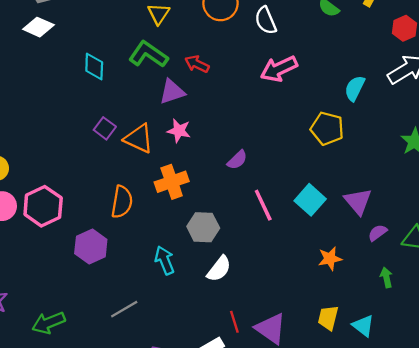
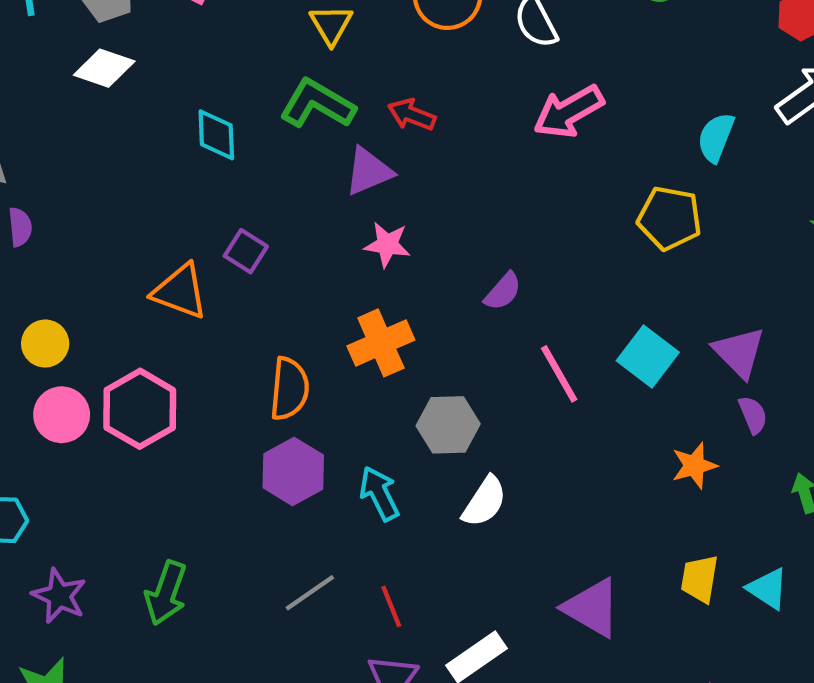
orange triangle: (139, 139) -> (180, 291), moved
purple semicircle: (378, 233) -> (753, 415), moved, turned 108
purple hexagon: (91, 247) -> (293, 471), moved
red line: (234, 322) -> (391, 606), moved
green arrow: (49, 323) -> (166, 593), moved, turned -44

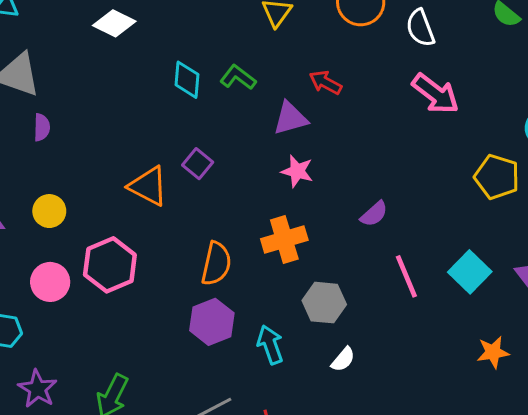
green L-shape: (317, 104) -> (238, 77), moved, size x0.7
pink arrow: (569, 112) -> (435, 94), turned -120
pink circle: (62, 415) -> (50, 282), moved
white semicircle: (484, 502) -> (343, 359), size x0.7

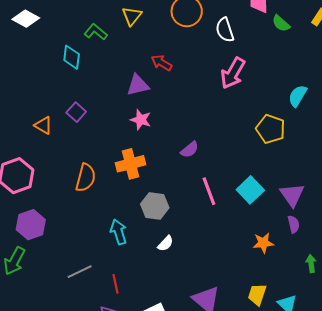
green L-shape: (238, 77) -> (96, 32), moved
pink arrow: (435, 94) -> (233, 73), turned 80
orange triangle: (148, 186) -> (43, 125), size x0.7
purple hexagon: (212, 322) -> (31, 225), moved

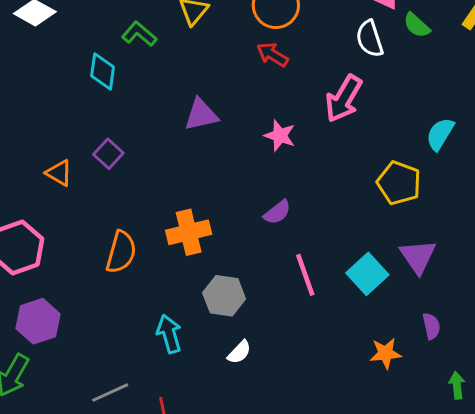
white semicircle: (225, 30) -> (370, 39), moved
red arrow: (162, 63) -> (272, 55), moved
pink star: (141, 120) -> (280, 136), moved
purple triangle: (292, 195) -> (418, 256), moved

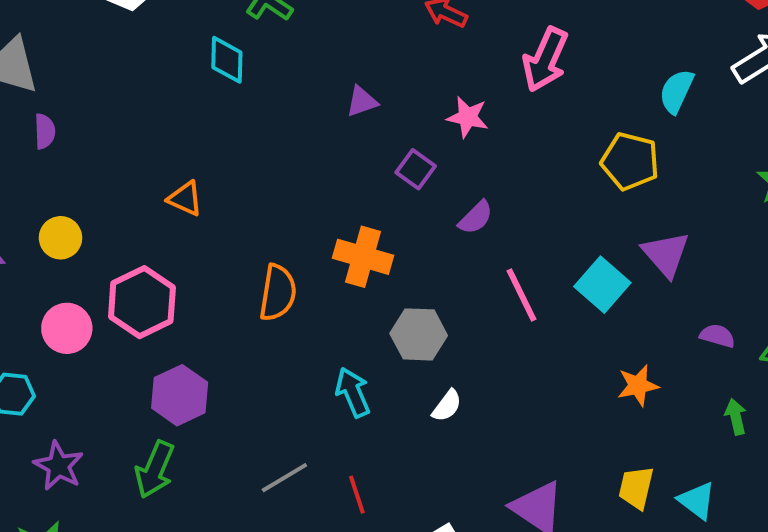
purple triangle: (201, 115) -> (362, 101), size x0.7
purple square: (108, 154) -> (416, 169), moved
orange cross: (189, 232) -> (363, 257), turned 36
purple semicircle: (431, 326) -> (717, 336), moved, turned -55

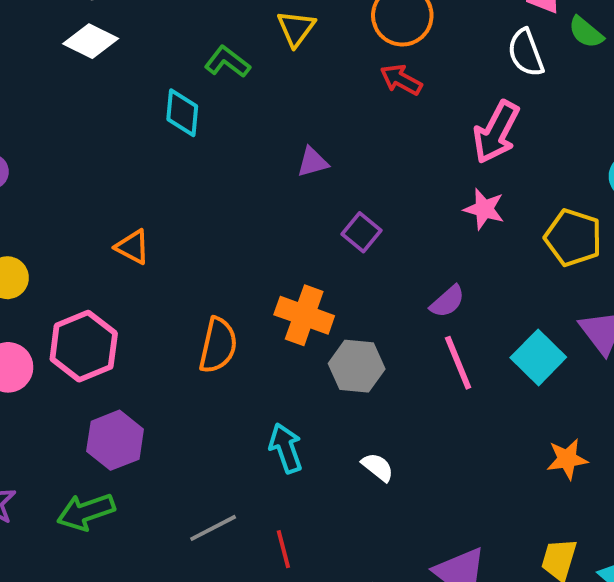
pink star: (468, 117) -> (484, 209), moved
purple semicircle: (476, 218) -> (447, 301), moved
gray hexagon: (419, 334) -> (357, 366), moved
white semicircle: (447, 406) -> (378, 467), turned -92
green arrow: (155, 469) -> (86, 512), turned 44

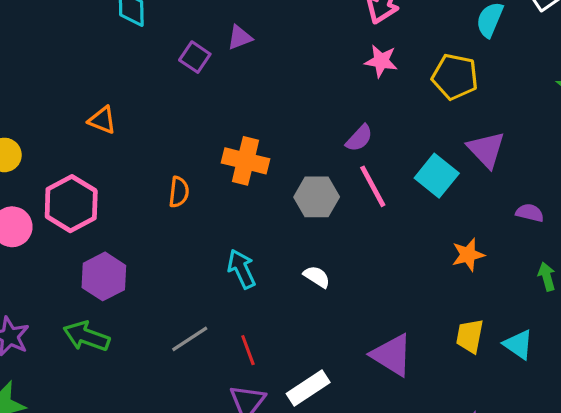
purple square: (361, 232) -> (195, 57), moved
orange semicircle: (218, 345) -> (179, 192), size x0.7
gray hexagon: (357, 366) -> (317, 197), moved
green arrow: (86, 512) -> (86, 336), turned 45

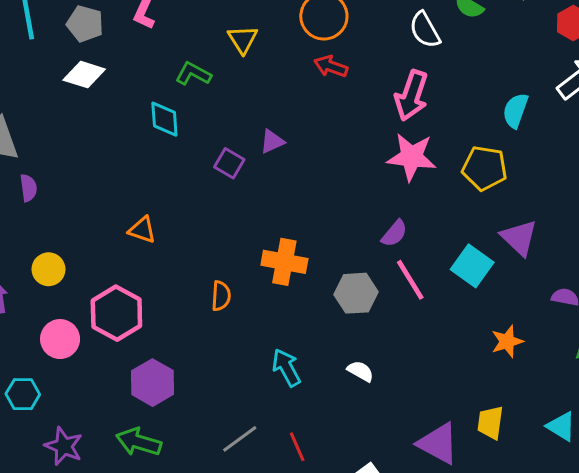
pink star: (381, 61) -> (412, 157), size x1.5
yellow trapezoid: (470, 336) -> (490, 423), moved

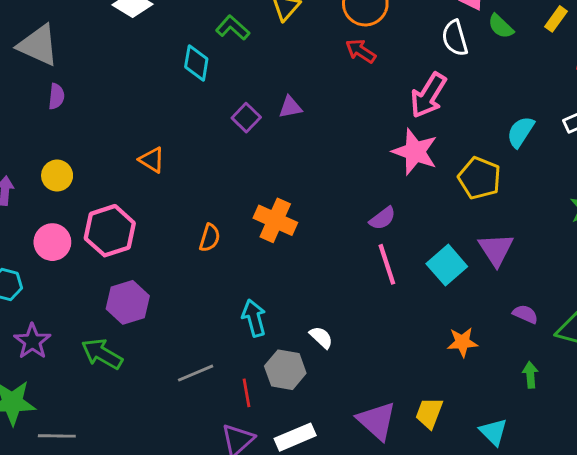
gray hexagon: (356, 293) -> (285, 370), moved

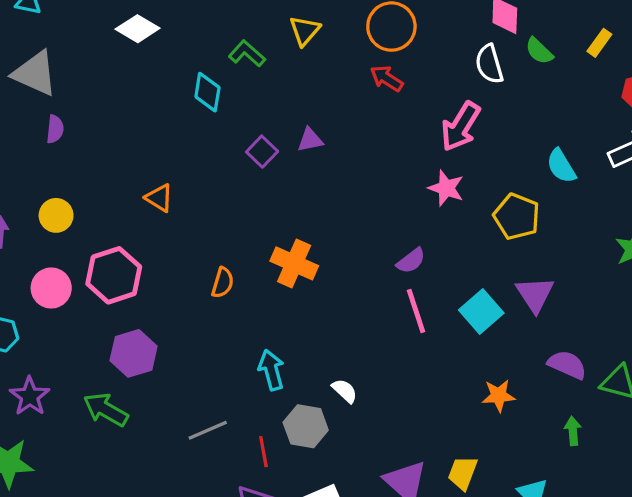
cyan semicircle: (521, 132) -> (561, 166), turned -64
pink star: (415, 152) -> (446, 188), size x0.7
purple semicircle: (525, 314) -> (567, 365), size x1.4

